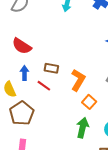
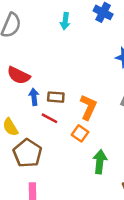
blue arrow: (24, 73) -> (34, 97), moved
orange square: (89, 102) -> (80, 133), moved

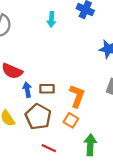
red line: (49, 118) -> (49, 148), moved
brown pentagon: (28, 153) -> (38, 117), moved

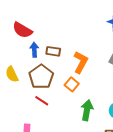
red line: (49, 148) -> (42, 101), moved

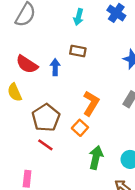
blue arrow: (34, 50) -> (55, 67), moved
brown rectangle: (53, 51) -> (78, 51), moved
yellow semicircle: (12, 74) -> (15, 92), moved

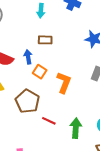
orange square: (80, 128) -> (40, 72), moved
red line: (45, 145) -> (49, 121), moved

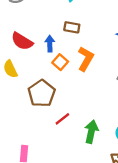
orange L-shape: (64, 83) -> (86, 59), moved
red line: (49, 121) -> (62, 119), turned -72

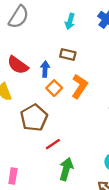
green arrow: (91, 132) -> (66, 169), moved

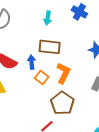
brown rectangle: (68, 55) -> (50, 47), size x1.5
brown pentagon: (34, 118) -> (62, 103), moved

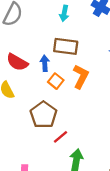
brown pentagon: (62, 103) -> (44, 115), moved

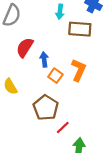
brown rectangle: (66, 46) -> (80, 29), moved
red semicircle: (17, 62) -> (25, 47), moved, turned 96

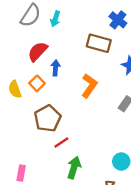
cyan arrow: (60, 12) -> (55, 19), moved
orange square: (55, 76) -> (37, 83), moved

